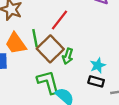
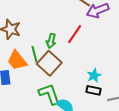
red line: (59, 20) -> (75, 34), moved
green arrow: (68, 56) -> (51, 41), moved

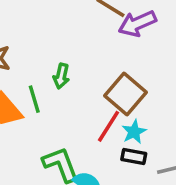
red line: (75, 34) -> (109, 126), moved
brown square: (49, 63) -> (125, 94), moved

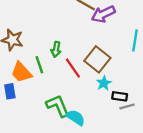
red line: (109, 126) -> (73, 68), moved, turned -65
black rectangle: (134, 157) -> (120, 96), moved

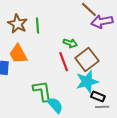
green arrow: (56, 49) -> (70, 43), moved, turned -96
green line: (39, 65) -> (37, 25), moved
cyan star: (104, 83) -> (87, 82), size x1.6

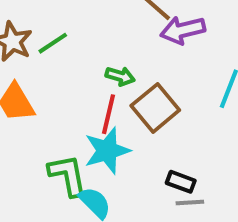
green line: (37, 25) -> (53, 43), turned 63
red line: (64, 62) -> (109, 114), turned 36
cyan star: (87, 82) -> (107, 151), moved

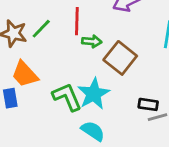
red line: (109, 114) -> (77, 21), moved
green L-shape: (68, 175) -> (67, 97), moved

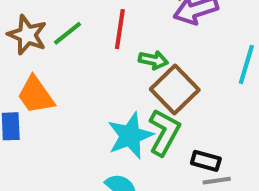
green arrow: (92, 41) -> (153, 60), moved
green L-shape: (67, 97) -> (164, 132), moved, turned 44

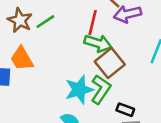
red line: (120, 29) -> (93, 23), moved
green arrow: (153, 60) -> (98, 43), size x1.5

